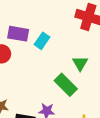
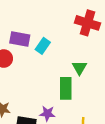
green rectangle: (66, 85) -> (66, 88), turned 45

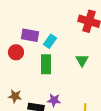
green rectangle: (66, 88) -> (46, 64), moved

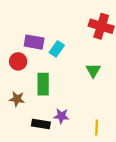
green rectangle: (46, 64) -> (43, 84), moved
brown star: (15, 96) -> (17, 99), moved

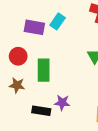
cyan rectangle: (57, 49) -> (58, 21), moved
red circle: (18, 61) -> (18, 56), moved

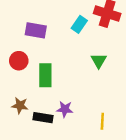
cyan rectangle: (58, 21) -> (79, 24), moved
brown star: (17, 85) -> (20, 105), moved

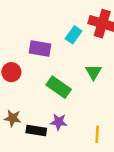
purple rectangle: (36, 30) -> (40, 48), moved
green rectangle: (45, 75) -> (59, 87), moved, turned -55

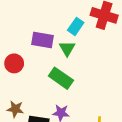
green triangle: (93, 72) -> (67, 49), moved

